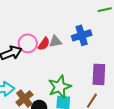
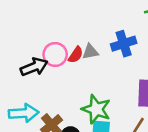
green star: (60, 87) -> (96, 109), turned -30

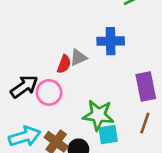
blue cross: (124, 44) -> (111, 41), turned 30
pink circle: (55, 54) -> (49, 92), moved

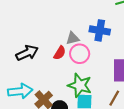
red semicircle: (64, 64) -> (60, 53), moved
pink circle: (49, 92) -> (80, 54), moved

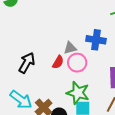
black arrow: (27, 53) -> (27, 63), turned -35
cyan arrow: (20, 91) -> (21, 100), turned 45

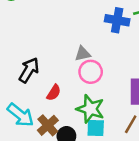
blue cross: (96, 40) -> (117, 20), moved
red semicircle: (58, 62) -> (54, 93), moved

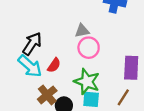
cyan arrow: (20, 115) -> (30, 66), moved

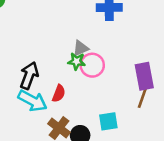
green star: (87, 82) -> (77, 61), moved, size x0.6
brown line: (123, 97) -> (142, 98), moved

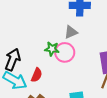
gray triangle: (81, 48) -> (71, 32), moved

